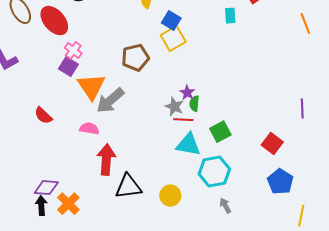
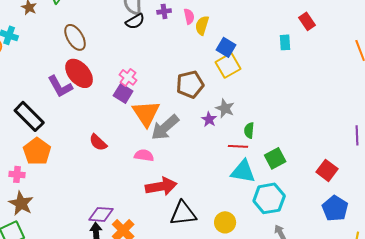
red ellipse: (54, 21) -> (79, 73), moved
purple star: (187, 93) -> (209, 119), moved
gray star: (174, 107) -> (225, 108), moved
red arrow: (106, 160) -> (161, 186), turned 76

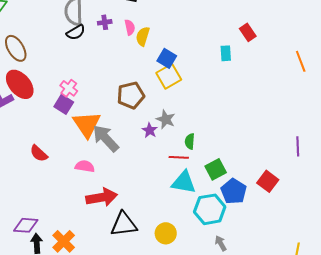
gray arrow: (165, 127) -> (106, 138), turned 88
blue pentagon: (335, 208) -> (234, 191), moved
purple diamond: (101, 214) -> (26, 225), moved

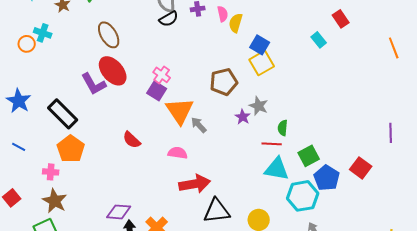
cyan rectangle: (226, 53) -> (319, 40), turned -35
gray arrow: (106, 138) -> (199, 125), size x0.6

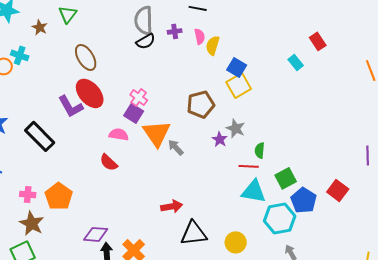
orange pentagon: (71, 149) -> (59, 196), moved
pink semicircle: (178, 153) -> (119, 134), moved
red arrow: (195, 184) -> (172, 206), size x0.7

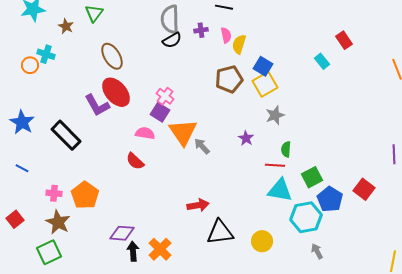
brown pentagon: (201, 104) -> (229, 79), moved
gray star: (236, 128) -> (275, 115), moved, turned 30

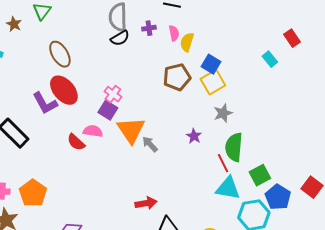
green semicircle: (286, 149) -> (234, 147), size x1.8
red semicircle: (135, 161) -> (76, 142), moved
red line: (275, 165) -> (223, 163), turned 60

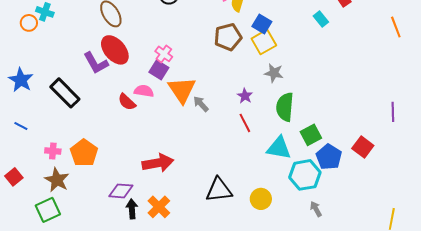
gray star: (223, 113) -> (274, 73), turned 30
red line: (223, 163) -> (245, 123), moved
red arrow: (146, 203) -> (158, 163), moved, size x1.4

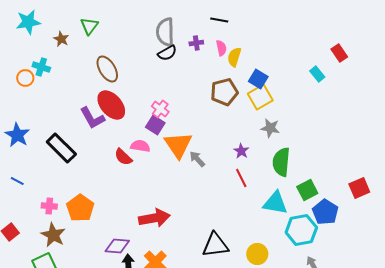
red square: (363, 147) -> (359, 188), moved, turned 30

